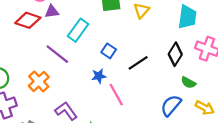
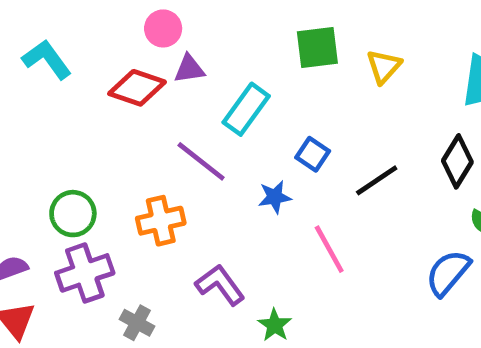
blue star: (99, 76) -> (275, 197), moved
orange cross: (39, 81) -> (161, 221), turned 30

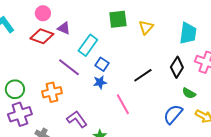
pink circle: (163, 28) -> (43, 13), moved
purple triangle: (189, 69) -> (64, 28), turned 32
blue square: (313, 154) -> (102, 64), moved

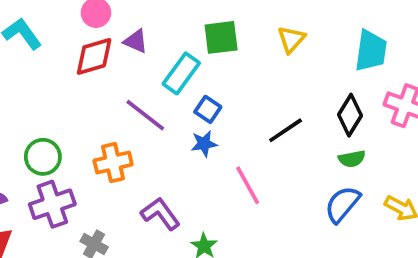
green square: (118, 19) -> (221, 37), moved
red diamond: (42, 36) -> (94, 56), turned -35
green semicircle: (189, 93) -> (352, 159), moved, turned -40

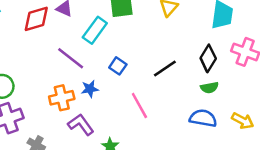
blue square: (208, 109) -> (118, 66), moved
blue star: (204, 144) -> (90, 89), moved
orange cross: (113, 163) -> (62, 98), moved
blue semicircle: (342, 204) -> (203, 118), turned 60

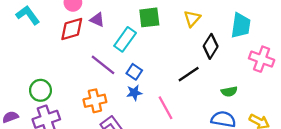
black diamond: (208, 58) -> (211, 46), moved
blue square: (118, 66) -> (134, 72), moved
blue star: (90, 89) -> (134, 93), moved

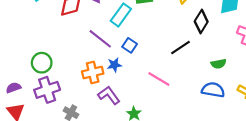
blue star: (134, 93) -> (114, 65), moved
pink line: (166, 108) -> (159, 79), turned -30

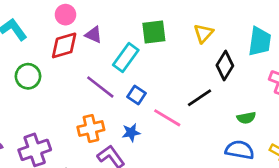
green circle: (42, 63) -> (28, 76), moved
blue star: (114, 65) -> (131, 132), moved
pink line: (159, 79) -> (167, 118), moved

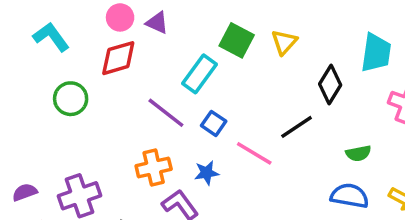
green square: (154, 32) -> (237, 40), turned 35
yellow triangle: (203, 33) -> (284, 42), moved
purple triangle: (94, 35) -> (157, 23), moved

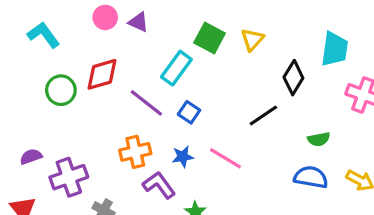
red diamond: (118, 58) -> (102, 74), moved
pink line: (254, 153) -> (225, 158), moved
purple semicircle: (25, 192) -> (31, 157), moved

